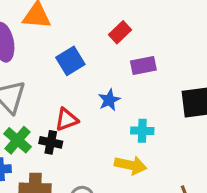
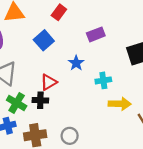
red rectangle: (120, 32) -> (59, 12), moved
yellow arrow: (131, 165) -> (120, 104), moved

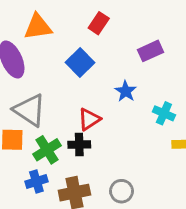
cyan cross: (103, 80) -> (164, 113), turned 35
green cross: (17, 103) -> (47, 150), turned 30

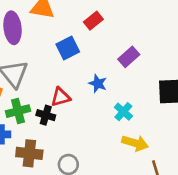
purple rectangle: (151, 51) -> (129, 57), turned -35
blue star: (126, 91) -> (98, 83), turned -30

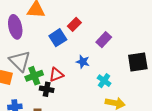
red rectangle: (93, 21) -> (74, 24), moved
green cross: (18, 111) -> (34, 76), moved

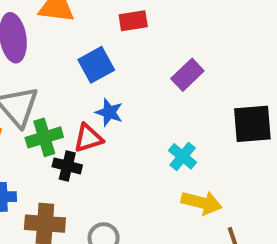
red rectangle: (74, 24) -> (133, 21), moved, turned 32
blue star: (83, 62) -> (109, 112), moved

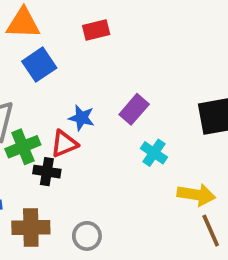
blue square: (96, 65) -> (39, 65), moved
purple rectangle: (187, 75) -> (134, 109), moved
yellow arrow: (202, 203) -> (196, 195), moved

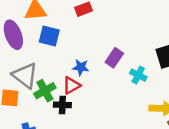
blue square: (39, 65) -> (49, 36), turned -35
cyan cross: (154, 153) -> (138, 75), moved

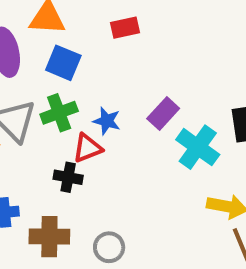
cyan cross: (138, 75) -> (198, 147), size x1.5
green cross: (45, 91) -> (59, 113), moved

